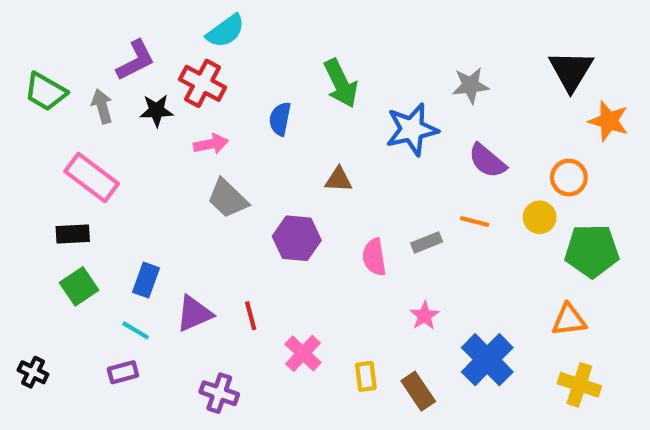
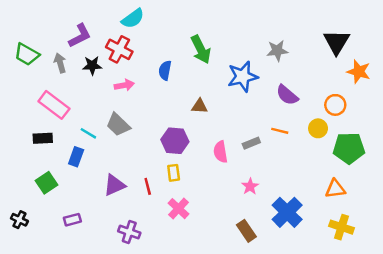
gray trapezoid: (228, 198) -> (118, 125), moved
blue rectangle: (146, 280) -> (76, 157), moved
green square: (79, 286) -> (46, 183), moved
cyan line: (136, 330) -> (88, 133), moved
yellow rectangle: (366, 376) -> (174, 173), moved

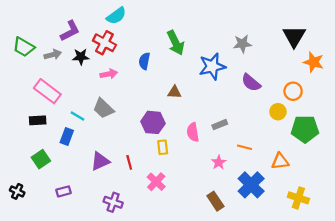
gray arrow: (60, 63) -> (53, 55), turned 91
orange line: (280, 131) -> (245, 147), moved
yellow rectangle: (174, 173) -> (163, 147), moved
orange triangle: (335, 189) -> (280, 161), moved

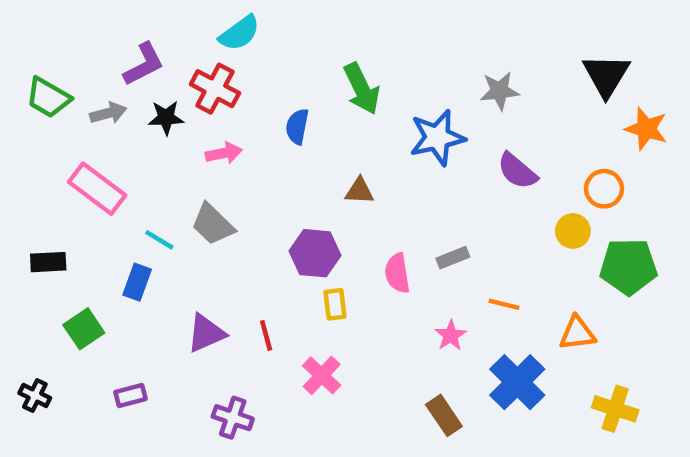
black rectangle: (38, 120) -> (48, 262), moved

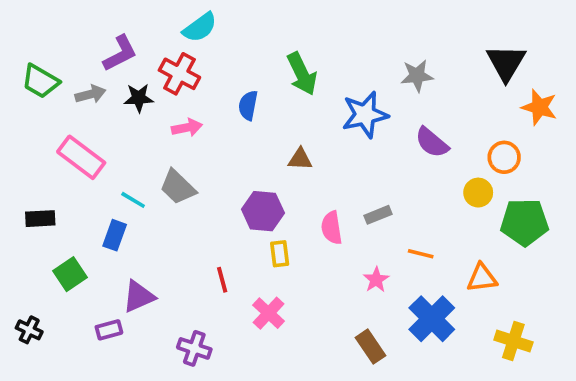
purple triangle: (206, 333) -> (139, 296), moved

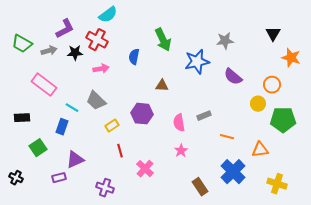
black triangle: (506, 63) -> (273, 34), size x0.7
yellow rectangle: (280, 254) -> (112, 126), moved, turned 64
pink star: (376, 280) -> (181, 151), moved

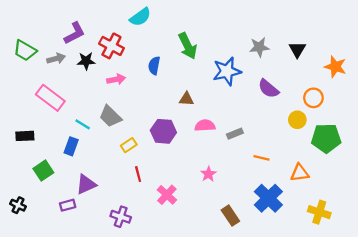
cyan semicircle: (108, 15) -> (140, 17), moved
black triangle: (273, 34) -> (297, 49), moved
pink semicircle: (179, 123) -> (205, 126), moved, turned 96

